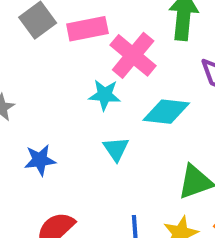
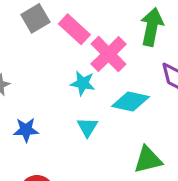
pink rectangle: (87, 29) -> (74, 29), turned 48

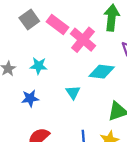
cyan star: (83, 83) -> (39, 66), moved

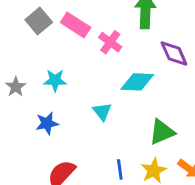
pink cross: (83, 40) -> (110, 42), size x0.7

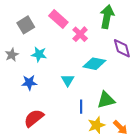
gray square: (39, 21) -> (26, 25), moved
blue line: (120, 169) -> (81, 107), moved

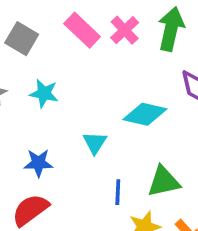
gray square: (26, 25) -> (22, 39), turned -30
pink cross: (80, 34) -> (125, 30), moved
blue star: (29, 83) -> (38, 163), moved

